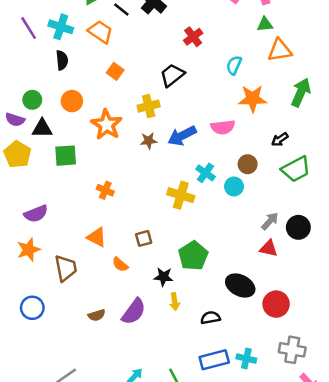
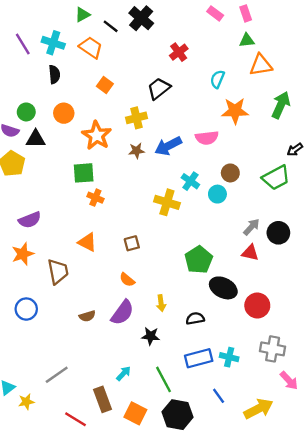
black arrow: (280, 139) -> (295, 150), moved
green square: (66, 156) -> (84, 173), moved
green pentagon: (193, 256) -> (199, 260), moved
orange semicircle: (120, 264) -> (127, 280), moved
black star: (163, 277) -> (151, 336), moved

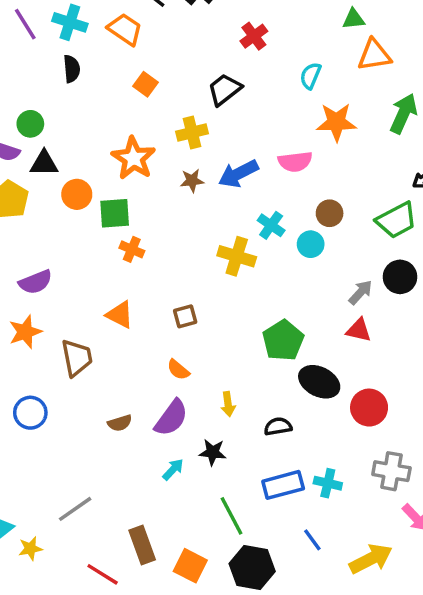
orange circle: (64, 113) -> (77, 194), moved
black circle: (278, 233) -> (400, 277), moved
cyan arrow: (124, 374) -> (173, 469), moved

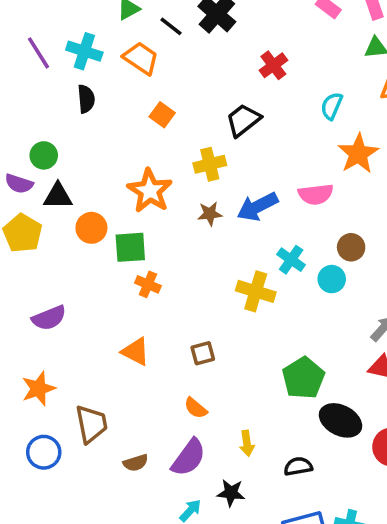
orange star: (336, 122) -> (358, 154), turned -30
orange star: (25, 332) -> (38, 389), moved
brown trapezoid: (77, 358) -> (91, 424), moved

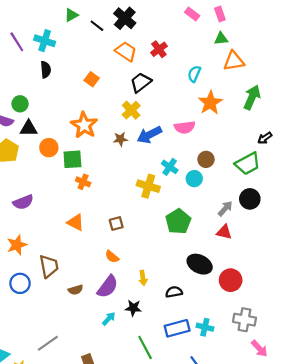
orange trapezoid: (141, 58) -> (126, 51), moved
yellow cross: (210, 164) -> (131, 110), moved, turned -30
green pentagon: (303, 378) -> (178, 221), moved

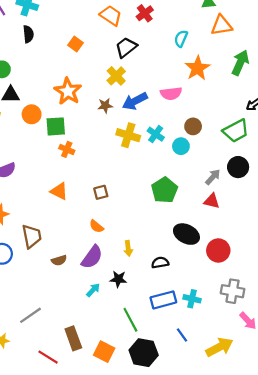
yellow cross: (148, 186) -> (128, 135), moved

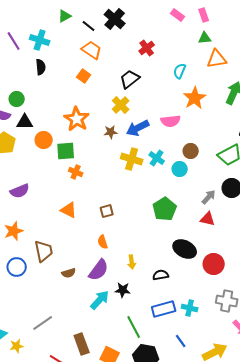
orange trapezoid: (111, 15) -> (92, 50), moved
orange semicircle: (96, 226) -> (103, 242), turned 32
cyan arrow: (93, 290) -> (100, 300), size x1.5

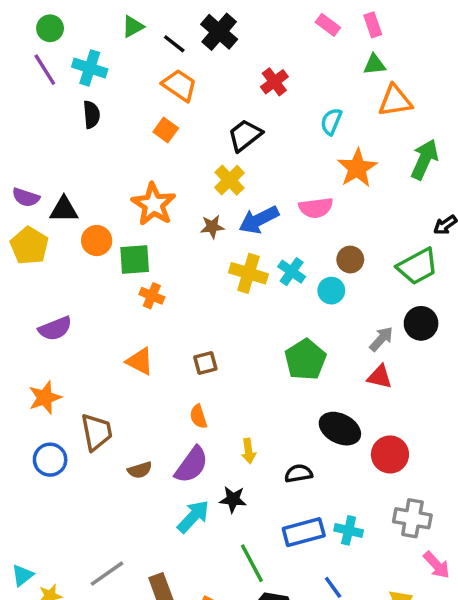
green circle: (17, 99) -> (50, 28), moved
gray line: (43, 323) -> (107, 574), moved

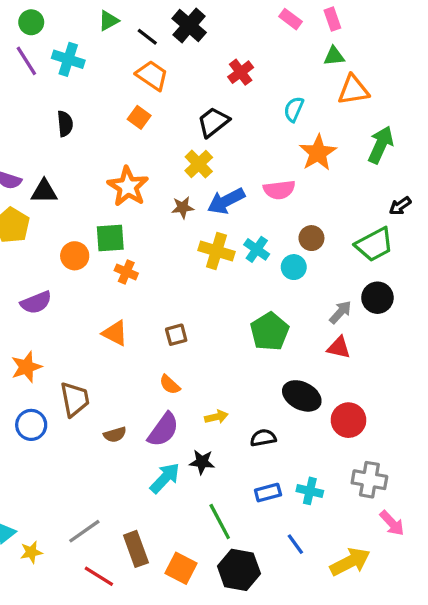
black semicircle: (91, 115) -> (65, 124), moved
orange circle: (97, 241) -> (75, 256), moved
orange semicircle: (198, 417) -> (170, 385), turned -30
yellow arrow: (248, 451) -> (216, 417), turned -95
blue rectangle: (304, 532) -> (268, 493), size x0.7

